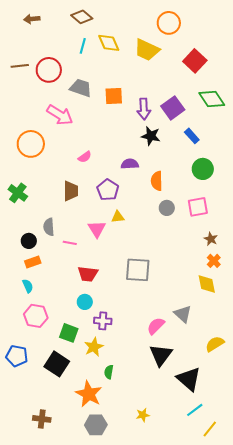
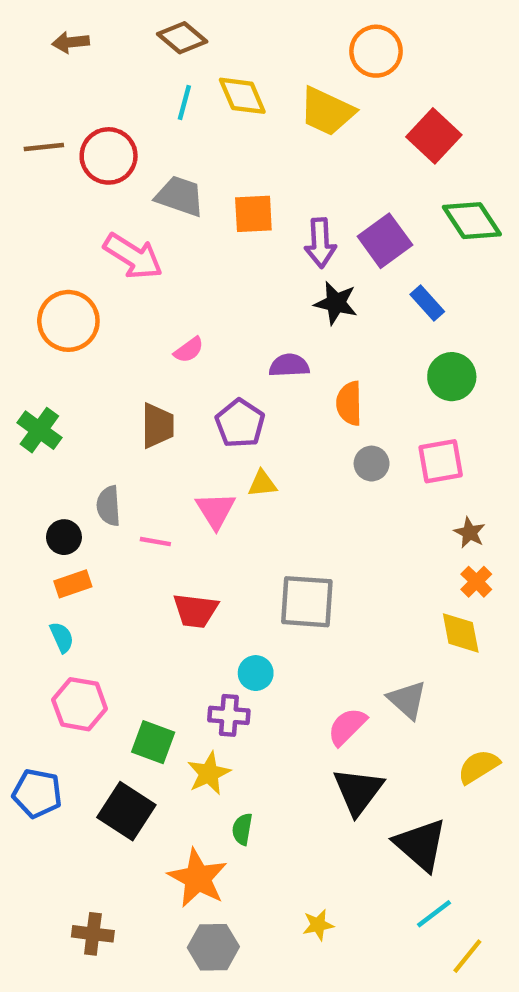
cyan circle: (85, 302) -> (256, 673), moved

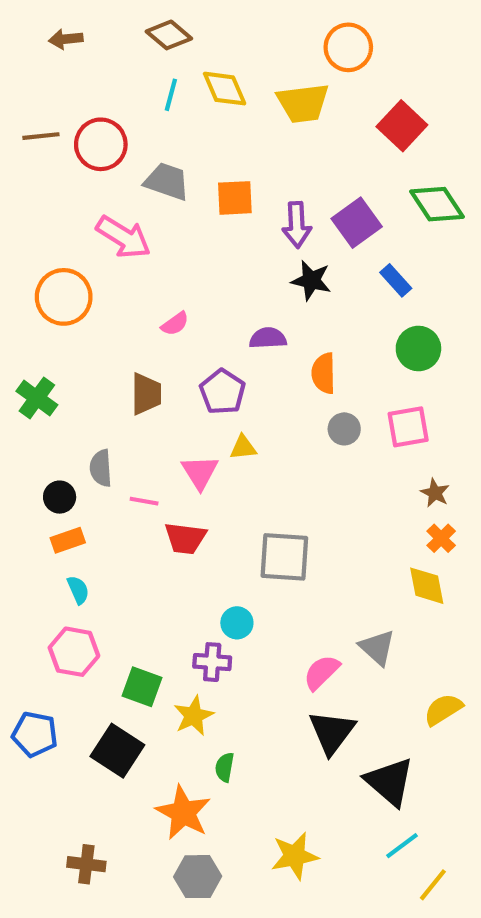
yellow trapezoid: (327, 111) -> (303, 103), turned -32
red trapezoid: (195, 611) -> (185, 538), moved
cyan semicircle: (62, 637) -> (78, 590), moved
yellow star: (318, 925) -> (295, 856), size x1.6

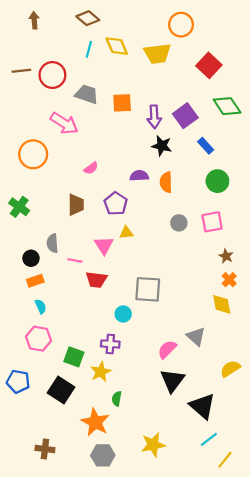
brown arrow: (66, 39) -> (34, 20), turned 91
orange semicircle: (324, 373) -> (166, 182), moved
cyan circle: (237, 623) -> (123, 314), moved

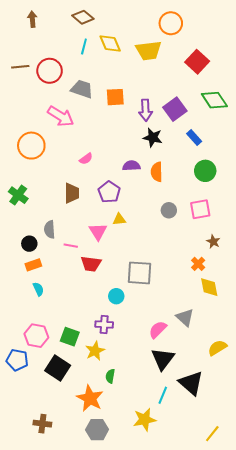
orange cross: (229, 280) -> (198, 264), moved
pink hexagon: (38, 339) -> (36, 336), moved
cyan line: (209, 439) -> (163, 395), moved, turned -30

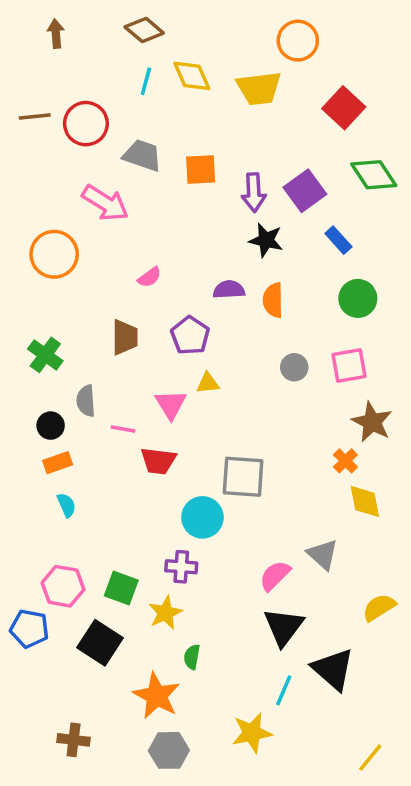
green cross: (18, 195) -> (45, 355), moved
brown star: (213, 242) -> (372, 422), size x1.6
cyan circle: (116, 296) -> (202, 517), size x1.5

